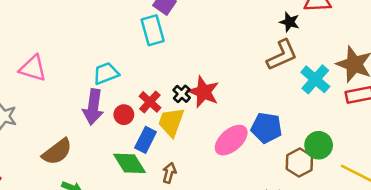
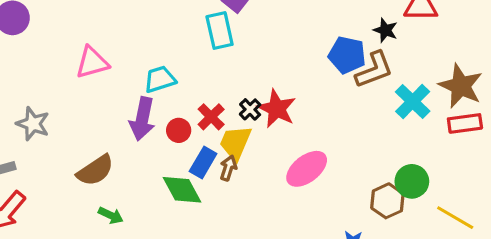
pink triangle: (33, 68) -> (92, 62), moved, turned -36
blue pentagon: (266, 128) -> (347, 55), moved
brown arrow: (169, 173) -> (228, 168), moved

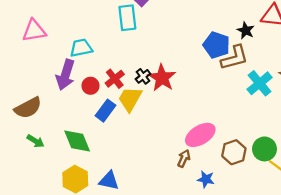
brown arrow: (228, 168) -> (184, 158), moved
pink ellipse: (307, 169) -> (200, 135), moved
green circle: (412, 181) -> (264, 149), moved
green diamond: (182, 190) -> (77, 141), moved

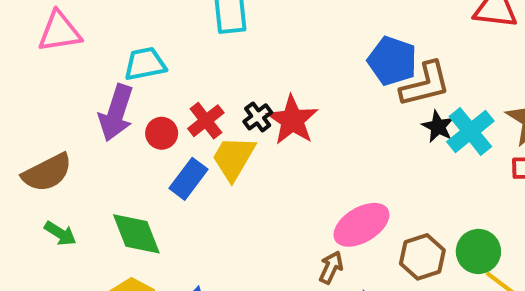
black star: (246, 30) -> (438, 127), moved

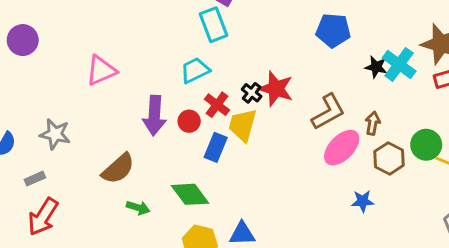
cyan trapezoid: (145, 64) -> (195, 70), moved
brown L-shape: (425, 84) -> (328, 112), moved
brown arrow: (331, 267) -> (373, 123), moved

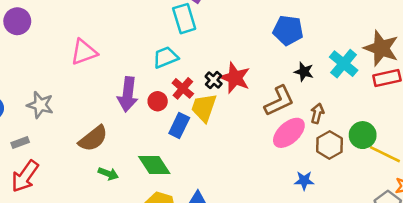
black star: (376, 67) -> (304, 72), moved

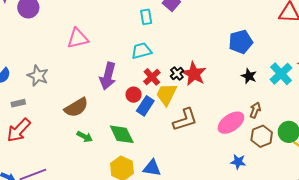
cyan rectangle: (184, 19) -> (146, 17), moved, size x0.7
blue pentagon: (288, 30) -> (241, 42), turned -30
red circle: (158, 101) -> (134, 95), moved
brown L-shape: (279, 101) -> (185, 120), moved

